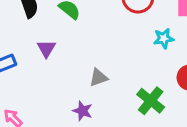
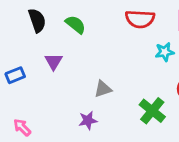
purple star: (83, 111) -> (88, 120), turned -30

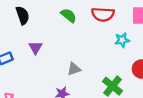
green semicircle: (76, 24) -> (69, 15), moved

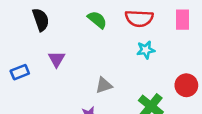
cyan star: (122, 40) -> (146, 50), moved

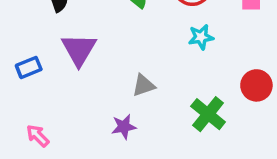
purple triangle: (57, 59) -> (79, 50), size x1.5

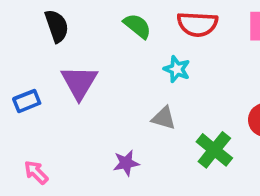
cyan star: (201, 37) -> (177, 69), moved, turned 30
gray triangle: (143, 85) -> (164, 118), moved, turned 35

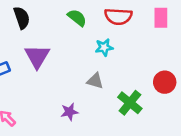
cyan star: (177, 69) -> (104, 47), turned -30

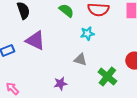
purple triangle: (37, 56) -> (35, 41), turned -35

